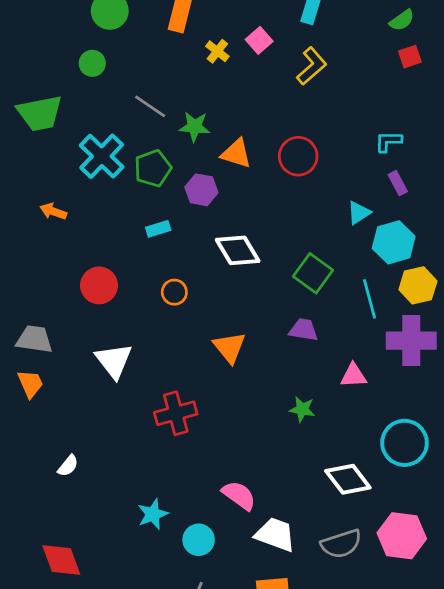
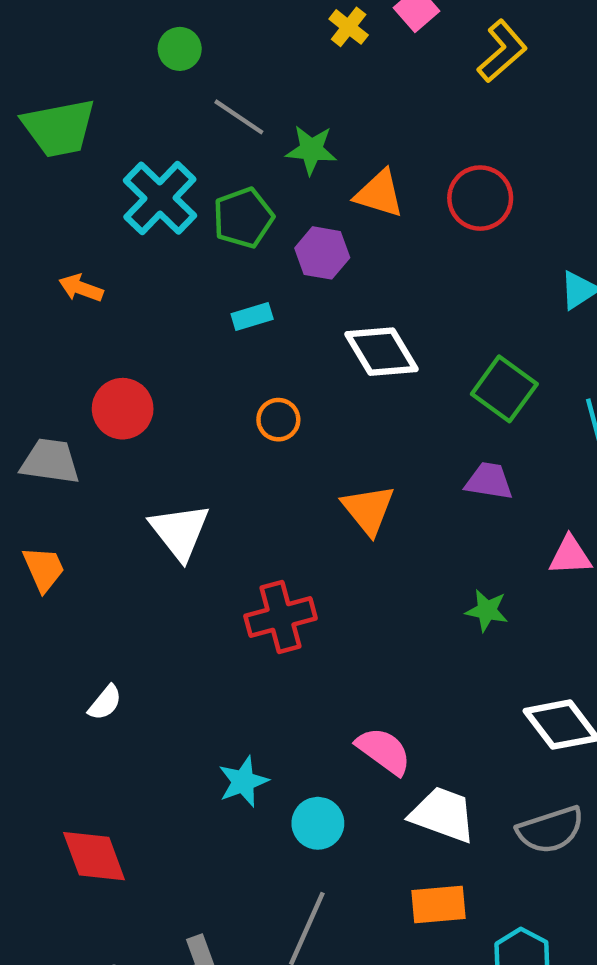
green circle: (92, 63) -> (180, 49), moved
red circle: (99, 285) -> (123, 409), moved
gray trapezoid: (34, 339) -> (50, 461), moved

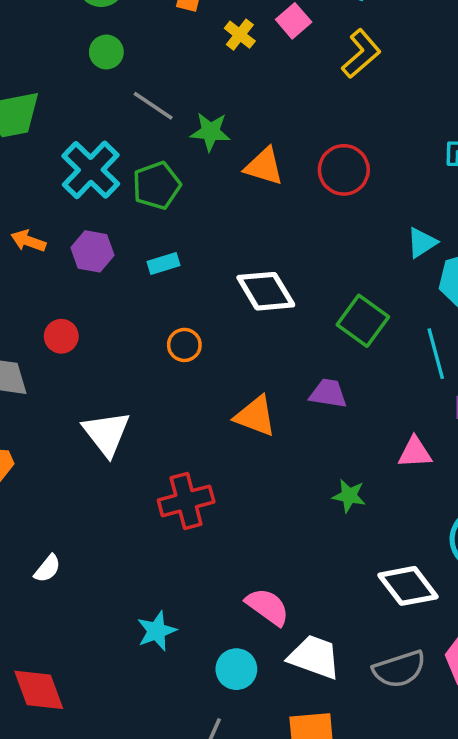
purple hexagon: (322, 253) -> (92, 251), moved
red circle: (123, 409) -> (61, 336), size x0.7
purple trapezoid: (489, 481) -> (328, 393), moved
orange triangle: (368, 510) -> (255, 416), turned -30
cyan circle: (318, 823) -> (236, 669), moved

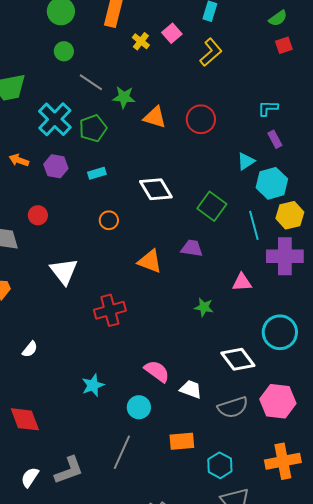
white trapezoid: (314, 657) -> (191, 389), moved, size x0.7

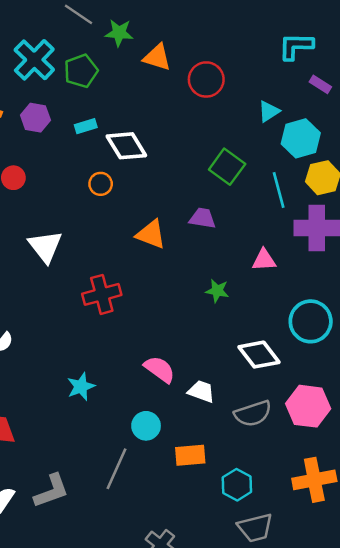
cyan L-shape: (268, 108) -> (296, 46), size x1.4
red circle: (201, 119) -> (206, 79), moved
purple rectangle: (275, 139) -> (320, 84), moved, turned -30
white diamond: (156, 189) -> (126, 146), moved
cyan circle: (139, 407) -> (146, 426), moved

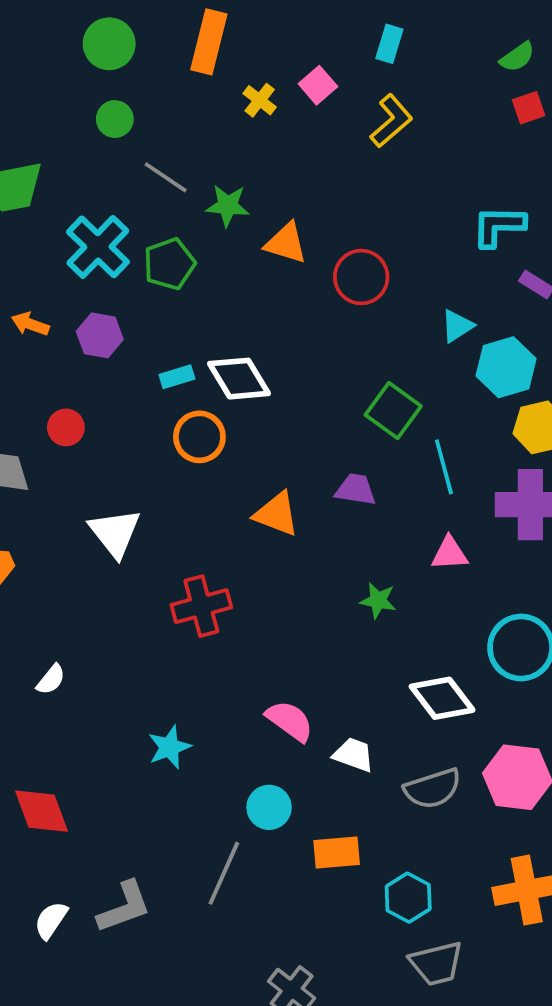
cyan rectangle: (86, 126) -> (177, 377), moved
orange circle: (101, 184) -> (199, 437), size x1.4
cyan line: (279, 190) -> (444, 467), moved

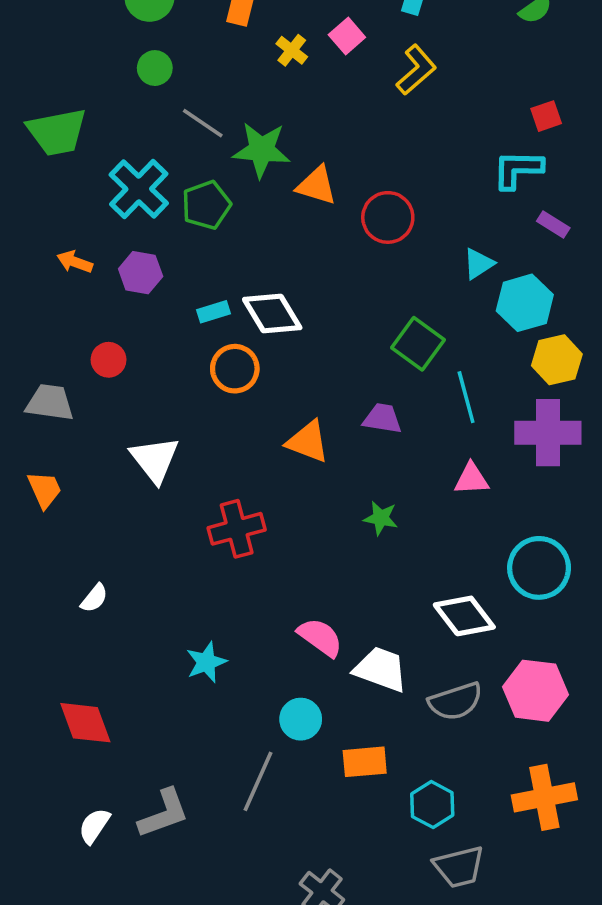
red square: (529, 108) -> (546, 116), moved
green star: (228, 206) -> (262, 150), size x1.4
green star: (378, 600) -> (381, 518), moved
white trapezoid: (354, 755) -> (381, 669), size x1.4

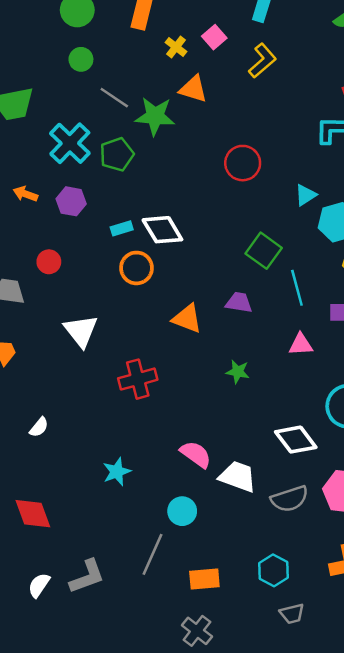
orange triangle: (317, 185) -> (193, 89), moved
orange rectangle: (365, 762) -> (204, 579), moved
gray trapezoid: (459, 867) -> (292, 614), size x0.7

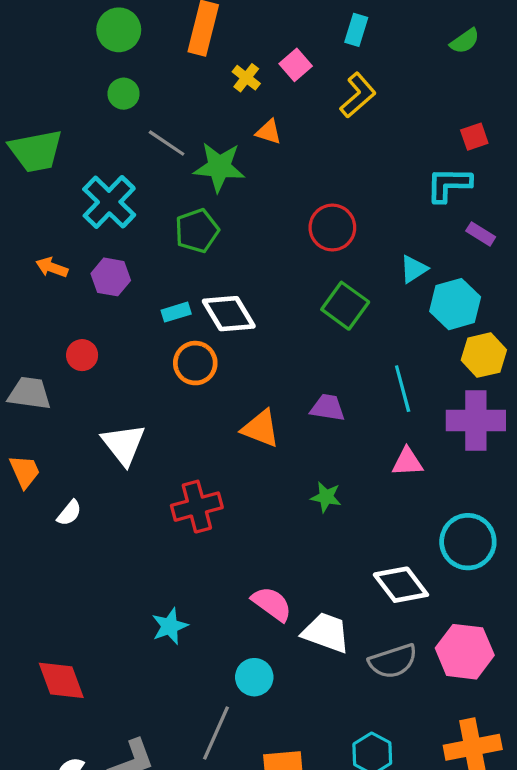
orange triangle: (193, 89) -> (269, 132), size x0.7
green pentagon: (117, 154) -> (197, 231), moved
green square: (264, 251) -> (345, 306), moved
white semicircle: (39, 427) -> (69, 513), moved

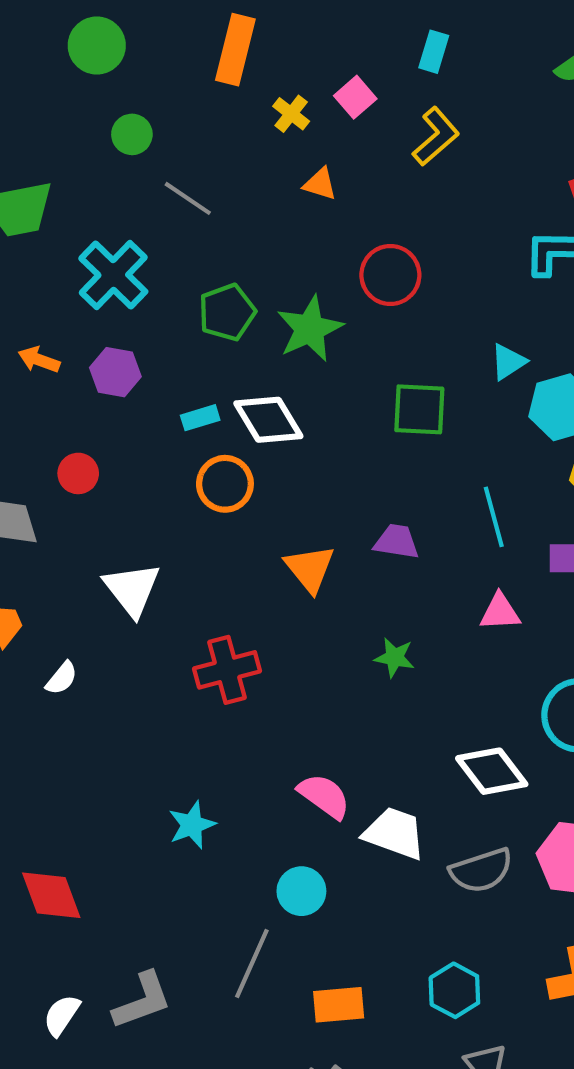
green circle: (119, 30) -> (97, 45), moved
green star: (219, 167) -> (310, 329), moved, turned -30
red circle: (332, 228) -> (390, 275), moved
green square: (345, 306) -> (419, 409), turned -33
orange triangle: (261, 428) -> (310, 569), turned 30

